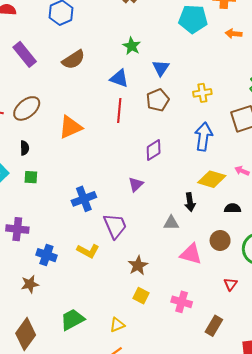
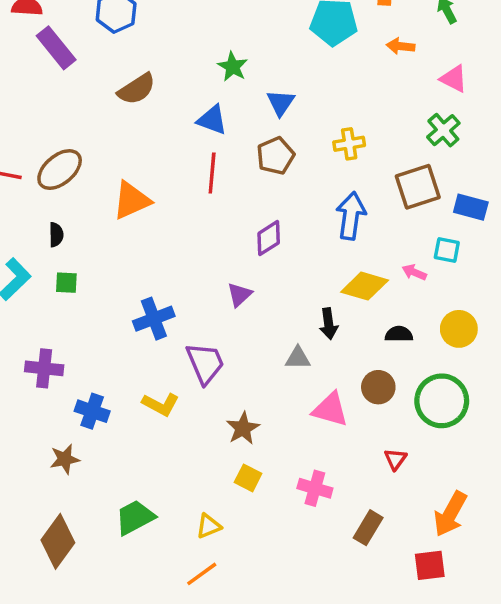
purple rectangle: (25, 54) -> (56, 48), moved

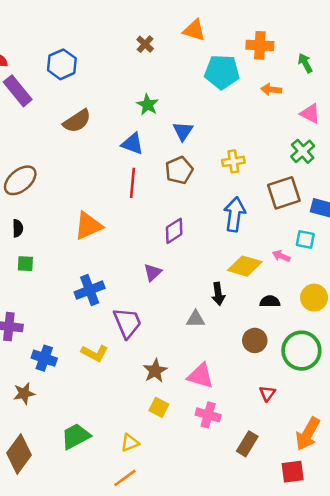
orange triangle: (132, 200) -> (88, 226), moved
pink triangle: (330, 409) -> (201, 376), moved

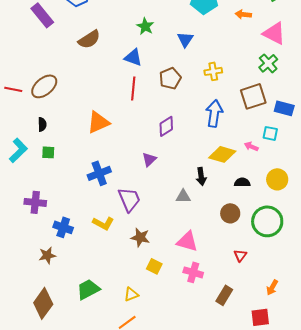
pink triangle: (310, 113) -> (274, 33), size x1.4
blue triangle: (183, 131) -> (185, 39), moved
brown star: (155, 371) -> (140, 237), moved, turned -30
orange arrow: (308, 434) -> (272, 287), size x0.6

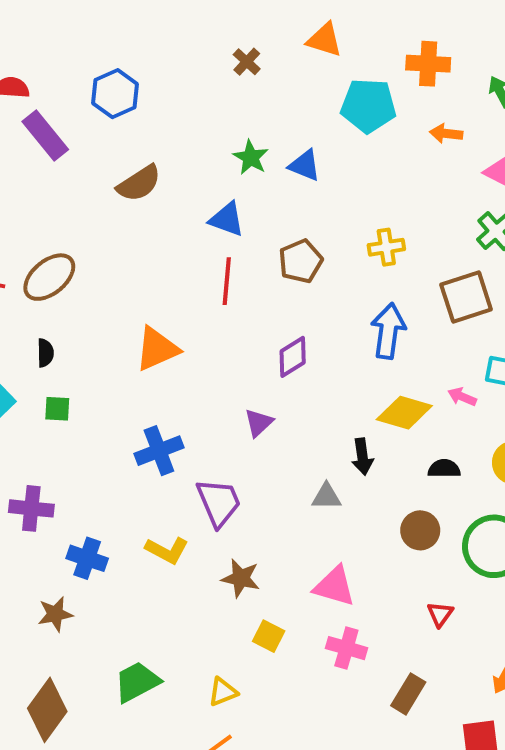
blue triangle: (185, 39) -> (305, 165), moved, turned -42

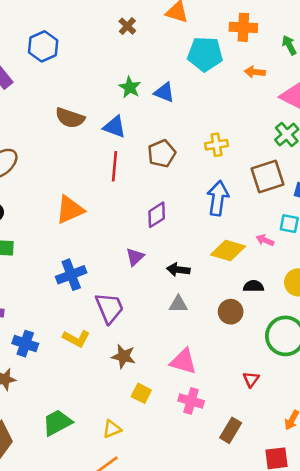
brown semicircle: (139, 183) -> (70, 118), moved, turned 52
black arrow: (362, 457) -> (178, 270), moved, turned 105
brown circle: (420, 530) -> (231, 312), moved

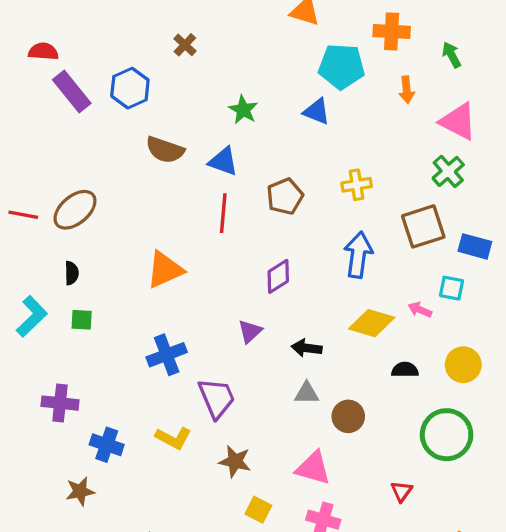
brown cross: (127, 26) -> (185, 45), moved
blue hexagon: (43, 46) -> (130, 88), moved
orange arrow: (255, 72) -> (407, 90), turned -102
blue triangle: (164, 92) -> (317, 111), moved
brown circle: (231, 312) -> (348, 416), moved

